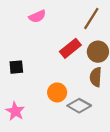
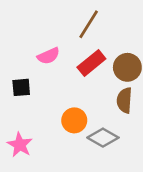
pink semicircle: (37, 16) -> (48, 56), moved
brown line: (91, 19) -> (89, 24), moved

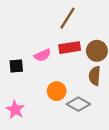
pink semicircle: (48, 56) -> (42, 55), moved
red rectangle: (91, 63) -> (70, 48), turned 30

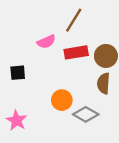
pink semicircle: (42, 55) -> (46, 42), moved

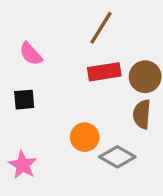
pink semicircle: (46, 42) -> (31, 54), moved, turned 72

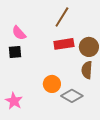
black square: (24, 100) -> (15, 52), moved

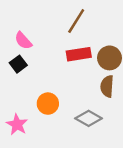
black square: (15, 52) -> (18, 64), turned -32
orange circle: (52, 84) -> (48, 104), moved

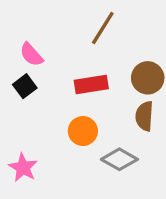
red rectangle: (79, 54) -> (91, 84), moved
orange circle: (48, 104) -> (83, 131), moved

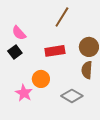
orange circle: (83, 131) -> (41, 79), moved
pink star: (23, 168) -> (24, 93), moved

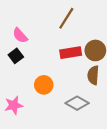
red rectangle: (55, 51) -> (71, 53), moved
pink star: (24, 93) -> (14, 105), moved, turned 30

